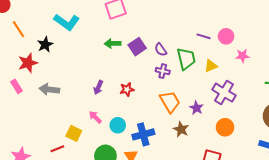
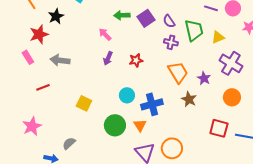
pink arrow: (95, 117) -> (105, 34), moved
red line: (57, 149) -> (43, 87), moved

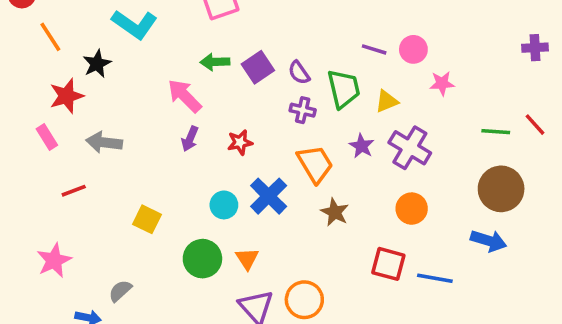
pink arrow: (105, 34) -> (185, 96), size x1.5
purple star: (204, 78) -> (362, 146), moved
blue cross: (152, 104) -> (269, 196), moved, turned -30

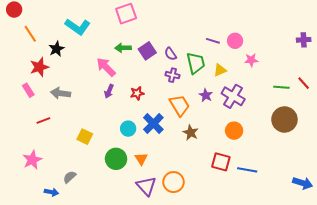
blue arrow: (489, 241) -> (303, 183), moved

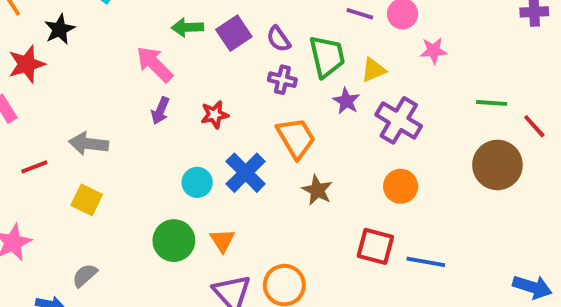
red line: (304, 83) -> (534, 126), moved
gray arrow: (61, 93) -> (89, 144), moved
purple star: (206, 95) -> (346, 101), moved
yellow square: (85, 137) -> (87, 200), moved

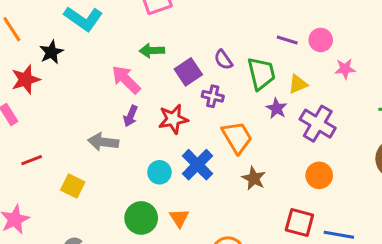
purple square: (234, 33) -> (188, 72), moved
purple cross: (282, 80) -> (213, 96), moved
red star: (215, 115) -> (173, 119), size x1.4
gray arrow: (89, 144) -> (103, 142), moved

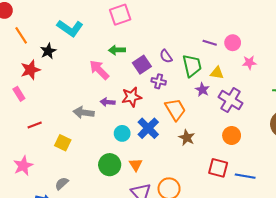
yellow triangle: (298, 84) -> (217, 73), turned 32
purple arrow: (131, 116) -> (108, 102), moved, turned 72

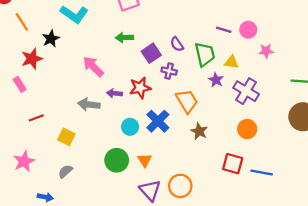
pink arrow: (99, 70) -> (93, 67), moved
gray semicircle: (62, 183) -> (65, 171), moved

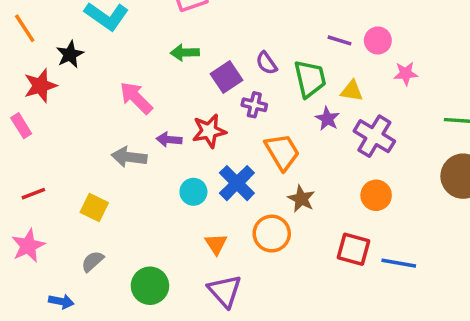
red line: (36, 118) -> (33, 194), moved
green circle: (117, 160) -> (150, 286), moved
orange circle: (180, 186) -> (272, 234), moved

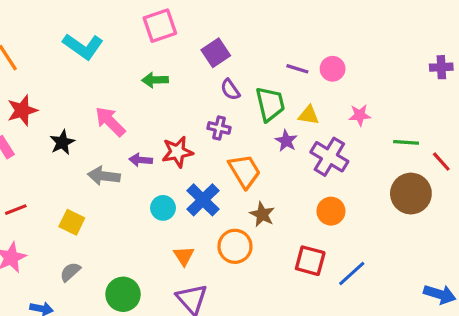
black star: (70, 54) -> (62, 142), moved
pink star: (406, 74) -> (360, 115), moved
purple square: (226, 77) -> (216, 53), moved
blue line: (399, 263) -> (352, 273), turned -52

